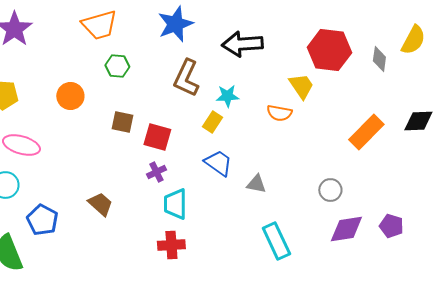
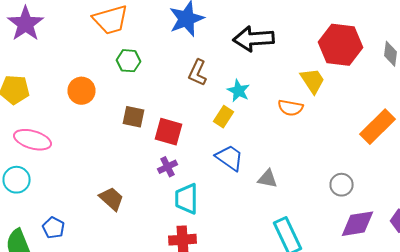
brown L-shape: (186, 78) -> (198, 73), size x0.7
cyan star: (227, 96) -> (238, 91), turned 30
blue pentagon: (42, 220) -> (54, 228), moved, size x0.7

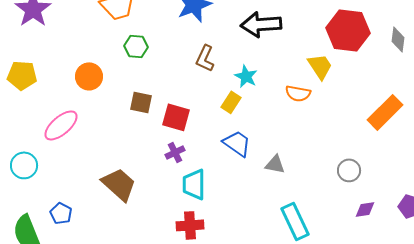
pink ellipse: (32, 140) -> (61, 125), moved, turned -57
brown trapezoid: (112, 199) -> (119, 184), size x1.4
purple diamond: (358, 224) -> (365, 209), size x0.6

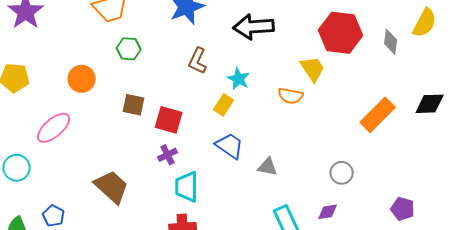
purple diamond: (365, 209) -> (328, 212), moved

